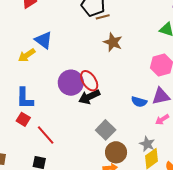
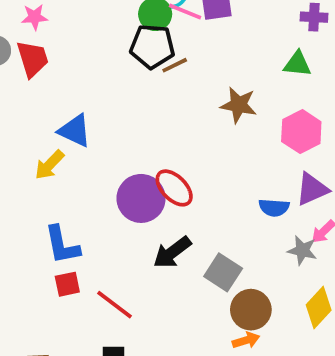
brown star: (113, 42) -> (239, 105), moved
black arrow: (89, 97) -> (172, 252), moved
red square: (23, 119) -> (67, 284), turned -32
gray star: (147, 144) -> (302, 250), moved

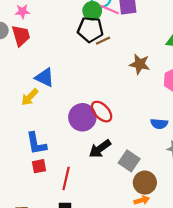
red line: (114, 305) -> (66, 178), turned 65

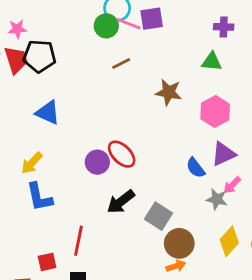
black pentagon: (90, 29) -> (39, 56), moved
yellow arrow: (30, 97) -> (32, 163), moved
purple circle: (82, 117) -> (97, 162), size x0.7
blue semicircle: (159, 124) -> (196, 168), turned 49
red square: (39, 166) -> (47, 262), moved

